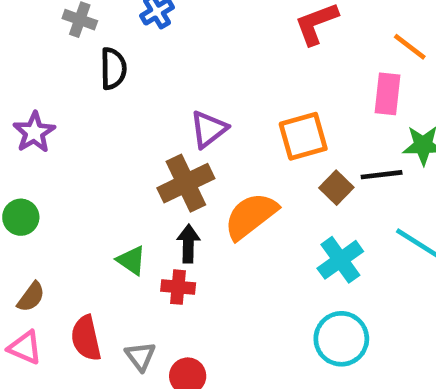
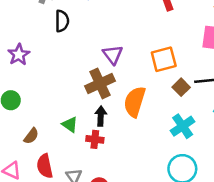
purple triangle: (209, 129) -> (113, 55), turned -30
orange semicircle: (251, 216) -> (135, 102), turned -36
brown semicircle: (31, 297) -> (31, 136), moved

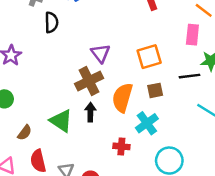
brown square: (181, 87) -> (155, 90), moved, turned 35
green triangle: (70, 125) -> (61, 121), size x1.5
cyan cross: (183, 126) -> (147, 123), moved
red cross: (95, 139) -> (121, 146), moved

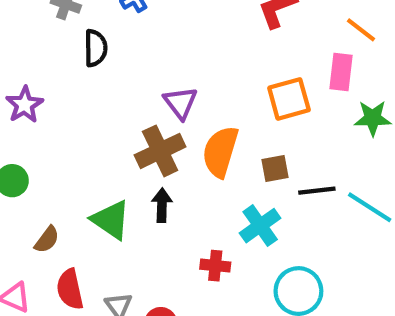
orange square: (149, 57) -> (289, 99), moved
black line: (190, 76) -> (317, 191), moved
orange semicircle: (122, 98) -> (220, 152), moved

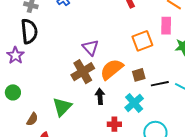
black semicircle: (96, 48) -> (29, 31), moved, size x1.4
orange semicircle: (220, 152) -> (112, 69), turned 40
black arrow: (162, 205) -> (100, 96), moved
green triangle: (111, 220) -> (62, 107), turned 45

